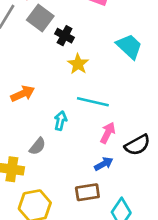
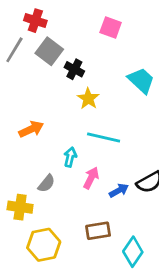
pink arrow: (108, 133) -> (91, 178), moved
blue arrow: (104, 164) -> (119, 190), moved

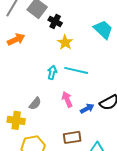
orange arrow: (31, 129) -> (16, 39), moved
cyan arrow: (70, 157) -> (52, 72), moved
pink arrow: (91, 178) -> (67, 99), turned -49

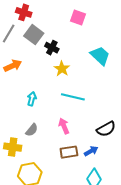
cyan arrow: (52, 72) -> (32, 99), moved
blue arrow: (87, 108) -> (91, 151), moved
brown rectangle: (72, 137) -> (69, 152), moved

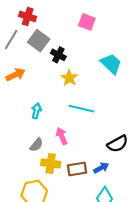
pink arrow: (64, 126) -> (62, 136), moved
yellow cross: (13, 147) -> (51, 163), moved

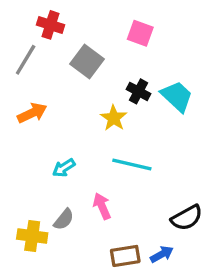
gray square: (39, 41) -> (87, 61), moved
black cross: (58, 55) -> (139, 91), moved
cyan arrow: (36, 111) -> (64, 168), turned -136
yellow cross: (51, 163) -> (32, 236), moved

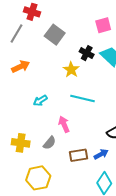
pink square: (140, 33) -> (103, 25), moved, turned -35
gray semicircle: (64, 219) -> (50, 143), moved

